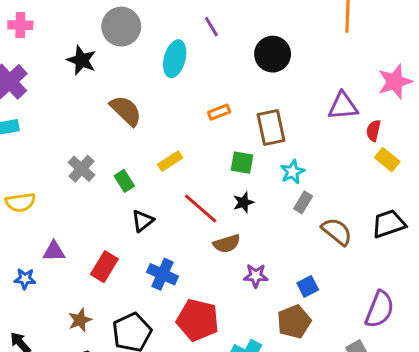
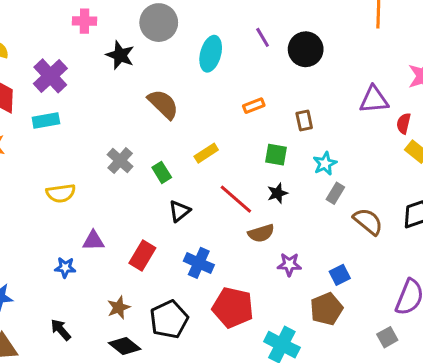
pink cross: (20, 25) -> (84, 21), moved
purple line: (211, 27) -> (263, 37), moved
brown rectangle: (271, 127) -> (304, 120), size x0.6

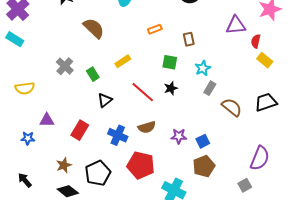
cyan rectangle: (46, 120) -> (15, 39), turned 42
brown semicircle: (261, 233) -> (147, 127), moved
blue square: (340, 275) -> (203, 141), moved

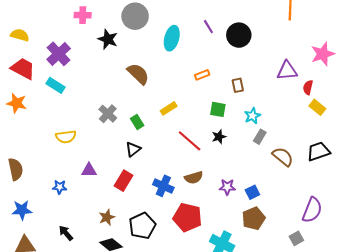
black triangle: (105, 100) -> (133, 149), moved
blue star: (28, 138) -> (60, 187), moved

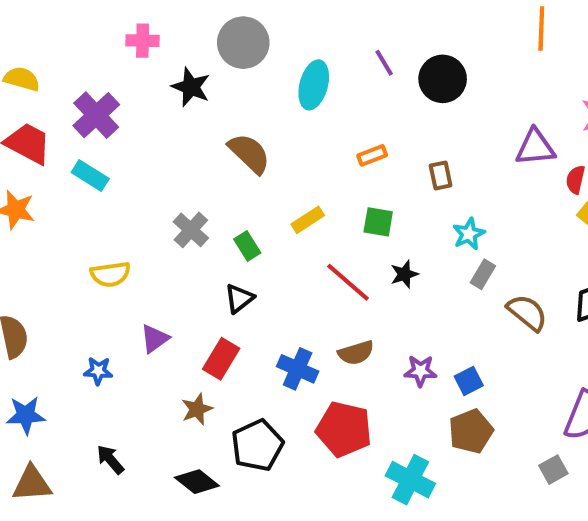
green square: (218, 109) -> (378, 222), moved
purple triangle: (89, 170) -> (155, 339), turned -35
brown star: (107, 217) -> (197, 409), moved

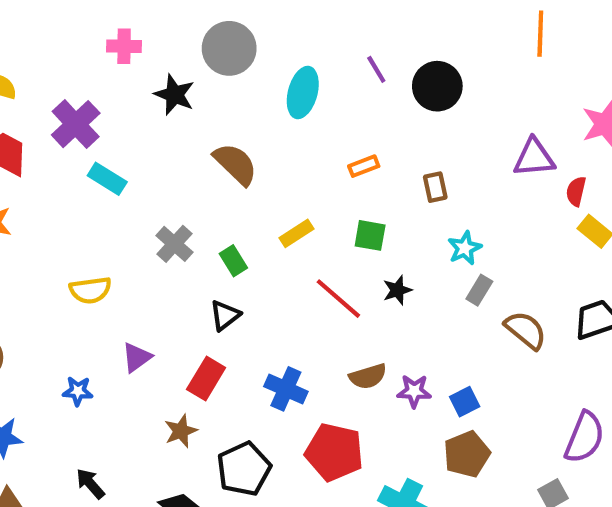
cyan rectangle: (90, 176) -> (107, 179), moved
brown semicircle: (356, 353) -> (368, 376), moved

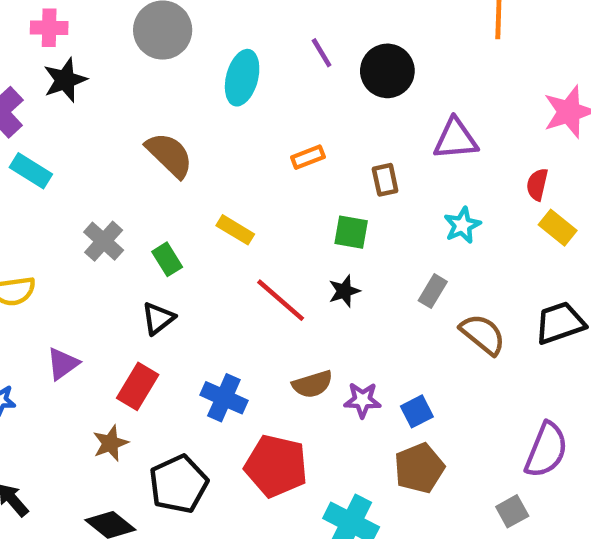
black star: (174, 95) -> (65, 80), moved, turned 30
purple triangle: (534, 158) -> (455, 139), moved
yellow rectangle: (296, 233) -> (235, 230), turned 64
green square: (370, 235) -> (351, 232), moved
cyan star: (465, 248) -> (462, 225), moved

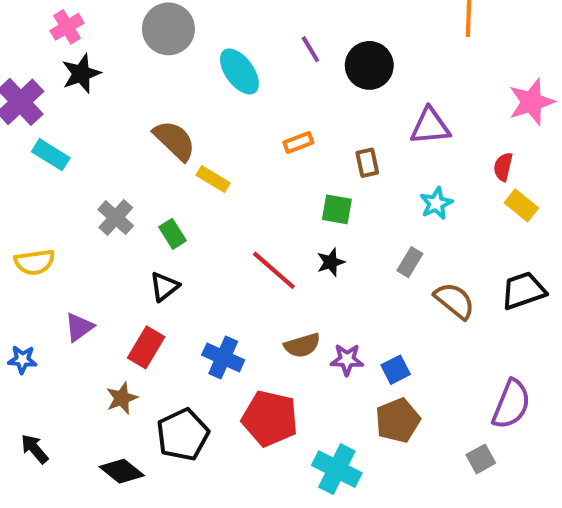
pink cross: (49, 28) -> (67, 27), turned -32
cyan ellipse: (242, 78) -> (239, 71), turned -51
yellow rectangle: (235, 230) -> (213, 179), moved

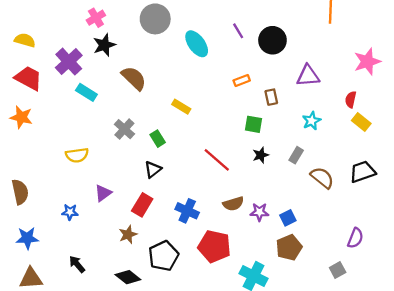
brown semicircle: (175, 140) -> (134, 78), moved
orange rectangle: (298, 142) -> (242, 81), moved
black star: (331, 262) -> (261, 155), moved
purple semicircle: (511, 404) -> (355, 238), size x0.7

